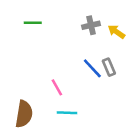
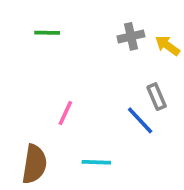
blue line: (92, 68) -> (140, 120), moved
pink line: (57, 87) -> (65, 113), moved, turned 54

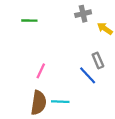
gray cross: (131, 36) -> (83, 14), moved
brown semicircle: (34, 164) -> (39, 103), moved

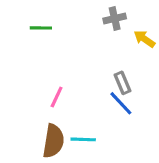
gray rectangle: (98, 61) -> (123, 83), moved

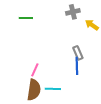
pink line: (57, 97) -> (35, 70), moved
blue line: (121, 103) -> (77, 66), turned 42

